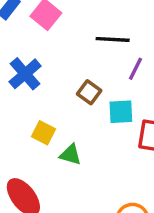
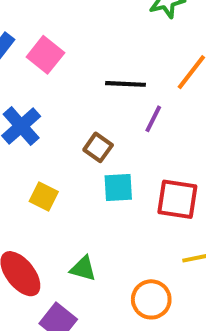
cyan square: (121, 112) -> (118, 187), moved
green triangle: (70, 155) -> (83, 269), moved

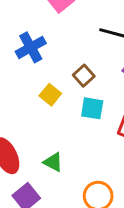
yellow square: (44, 196) -> (50, 95), moved

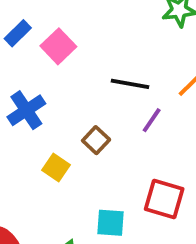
cyan square: (92, 108) -> (111, 223), moved

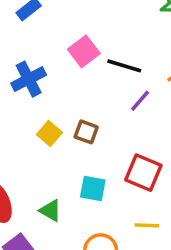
pink square: (58, 46) -> (84, 51), moved
brown square: (96, 140) -> (86, 132), moved, turned -30

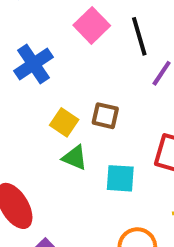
black line: (124, 66) -> (139, 36), turned 64
green triangle: (50, 211) -> (75, 158), moved

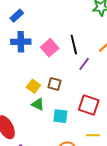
pink square: (92, 25) -> (50, 48), moved
blue cross: (33, 64) -> (21, 42), moved, turned 30

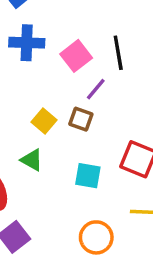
purple line: (84, 64) -> (96, 89), moved
green triangle: (38, 104) -> (32, 160), moved

